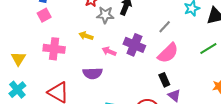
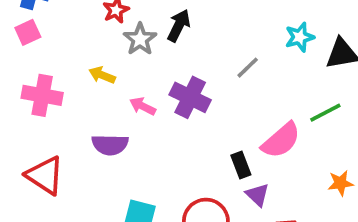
gray star: (105, 15) -> (140, 39), turned 30
pink semicircle: (168, 53) -> (281, 140), moved

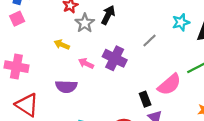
pink cross: (42, 95) -> (16, 67), moved

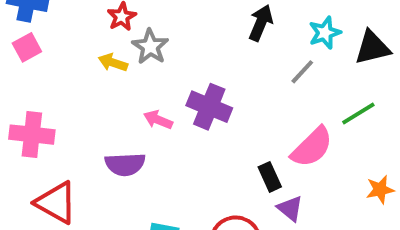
black arrow: (108, 15) -> (261, 23), moved
gray line: (149, 41) -> (302, 72), moved
yellow arrow: (62, 45) -> (113, 63), moved

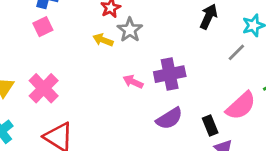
purple cross: (209, 107) -> (170, 74), turned -36
pink cross: (32, 135) -> (44, 88), turned 36
purple semicircle: (125, 164) -> (169, 118), moved, turned -32

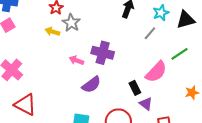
purple cross: (170, 74) -> (103, 53), turned 30
purple semicircle: (169, 118) -> (91, 85), moved

